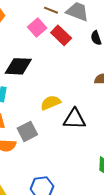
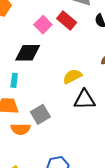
pink square: (37, 27) -> (43, 25), moved
yellow semicircle: (51, 103) -> (72, 76), moved

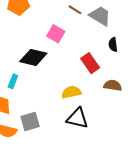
red rectangle: (67, 20) -> (90, 63), moved
pink square: (43, 25) -> (56, 34), turned -30

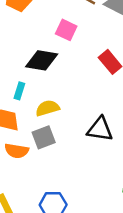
yellow semicircle: (71, 92) -> (47, 108), moved

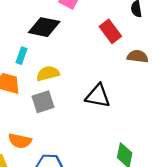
orange semicircle: (17, 151) -> (20, 141), moved

